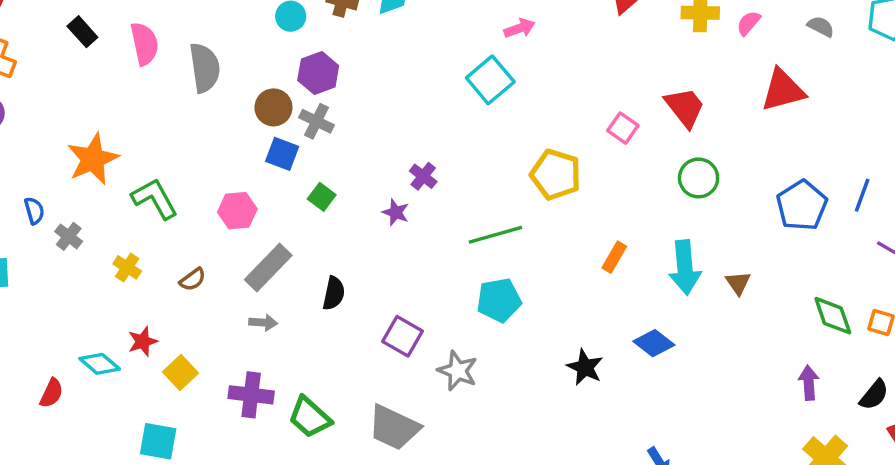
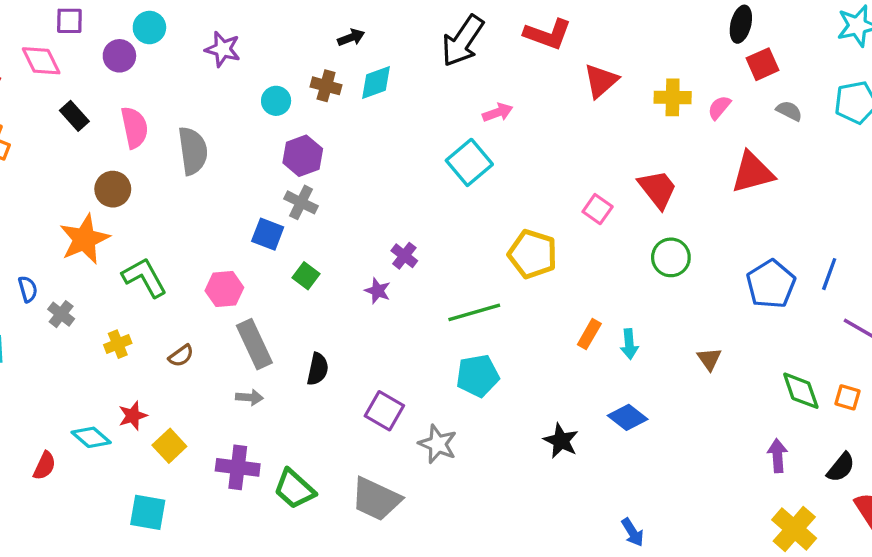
brown circle: (273, 107) -> (113, 189), moved
yellow cross: (127, 267) -> (118, 344), turned 35
gray rectangle: (268, 267) -> (254, 344), turned -69
cyan arrow: (685, 267) -> (629, 344), moved, size x0.6

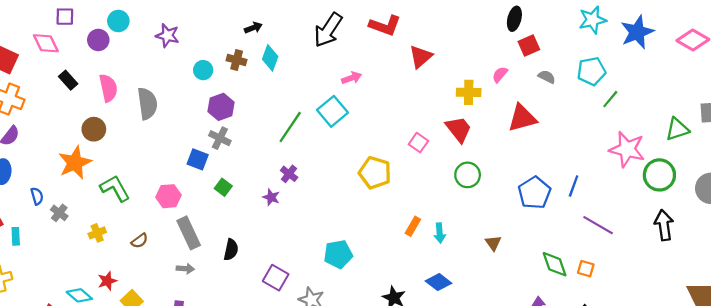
cyan diamond: (376, 82) -> (270, 58), turned -50
yellow cross: (673, 97) -> (469, 92), moved
green line: (474, 312) -> (290, 127), moved, turned -40

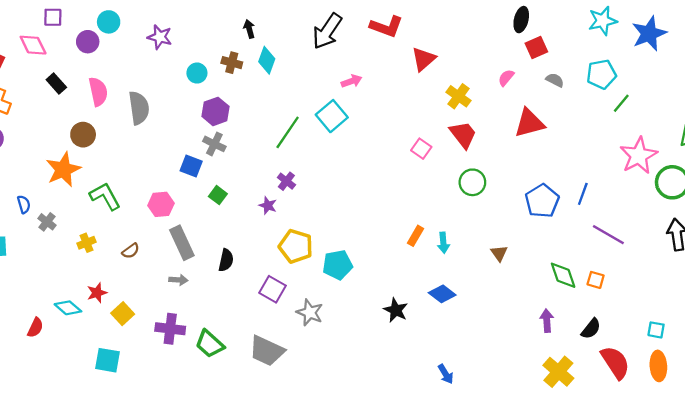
black arrow: (253, 28) -> (249, 29), turned -84
yellow cross: (469, 92) -> (458, 96), moved, turned 35
pink star: (627, 149) -> (639, 156), turned 30
yellow pentagon: (375, 173) -> (296, 246), moved

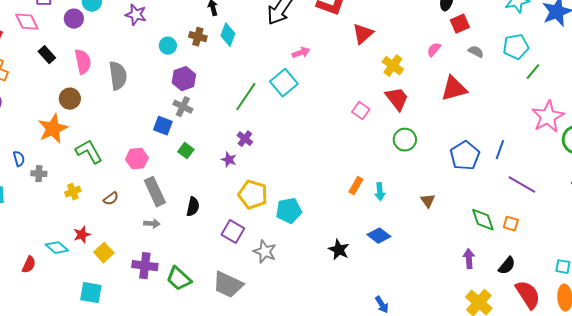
gray cross: (47, 222) -> (39, 174), turned -35

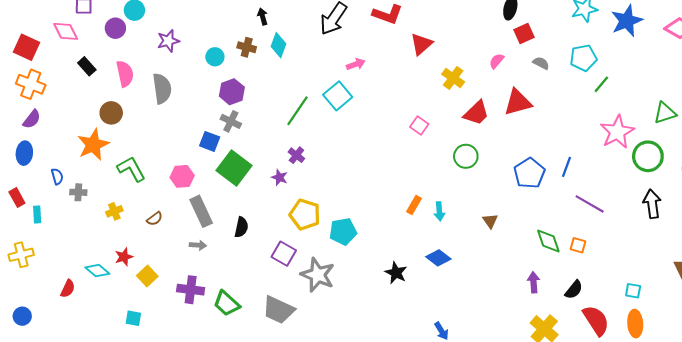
purple star: (136, 15) -> (168, 41), moved, turned -30
red trapezoid: (397, 99) -> (476, 113), moved, turned 84
green square: (186, 151) -> (234, 168), size x2.0
gray star: (265, 252) -> (318, 275), size x1.4
cyan square: (91, 293) -> (133, 318), size x0.7

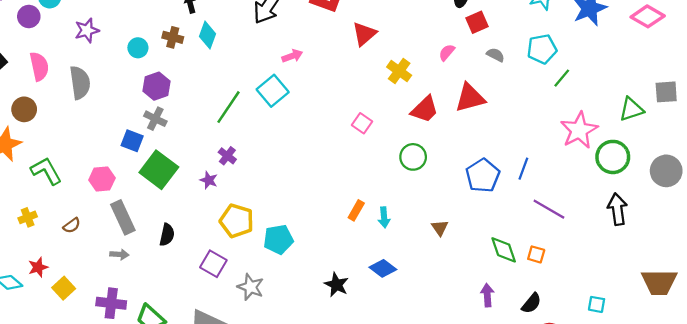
gray star: (318, 275) -> (251, 287), size x0.7

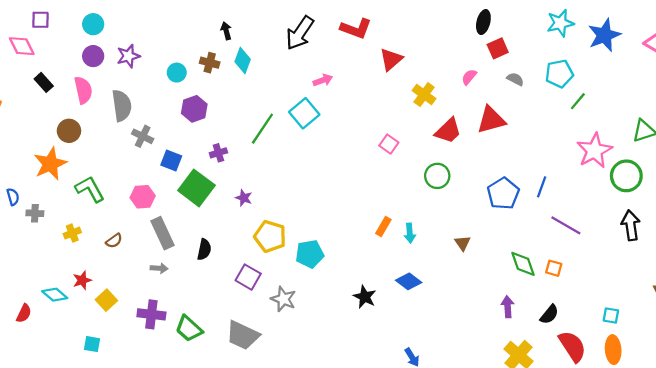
purple circle: (29, 16) -> (93, 56), moved
gray cross: (155, 119) -> (143, 136), moved
purple cross: (227, 156) -> (218, 153), moved, turned 35

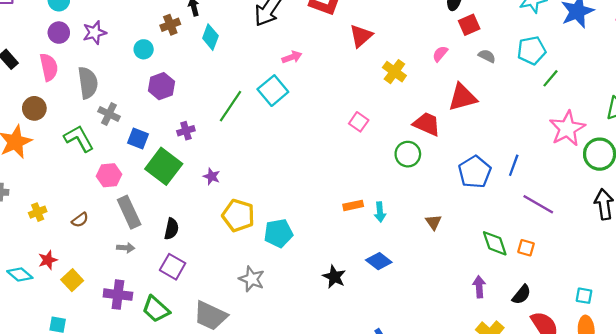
brown cross: (210, 63) -> (170, 25), moved, turned -36
red trapezoid: (448, 131) -> (427, 124), moved, turned -112
green L-shape: (90, 189) -> (79, 138), moved
orange rectangle: (383, 226) -> (353, 205), turned 48
purple square: (248, 277) -> (173, 267), moved

